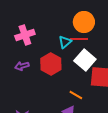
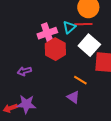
pink cross: (25, 35) -> (47, 33), moved
purple arrow: (22, 66) -> (24, 71), moved

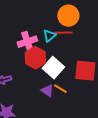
white square: (89, 45) -> (53, 68), moved
purple triangle: (73, 97) -> (47, 91), moved

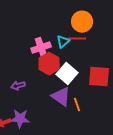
orange line: (60, 89) -> (77, 105), moved, turned 40
purple triangle: (47, 91) -> (61, 97), size x1.5

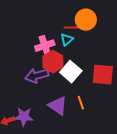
red line: (77, 39) -> (73, 28), moved
purple arrow: (18, 86) -> (37, 76), moved, size x1.6
purple triangle: (61, 97) -> (58, 106), moved

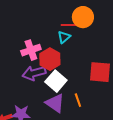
pink cross: (45, 46) -> (31, 50), moved
white square: (71, 72) -> (56, 81), moved

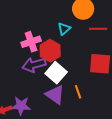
red line: (70, 25) -> (98, 29), moved

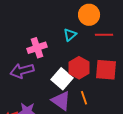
red hexagon: (50, 51) -> (79, 68), moved
purple arrow: (34, 65) -> (22, 71), moved

